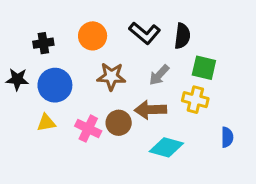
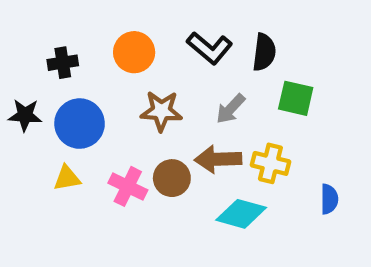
yellow cross: (195, 100) -> (270, 163), moved

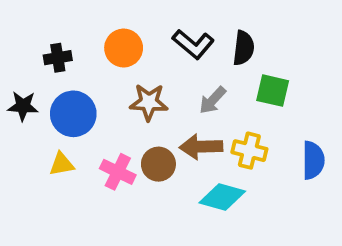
blue semicircle: (329, 199) -> (313, 160), moved, size x1.4

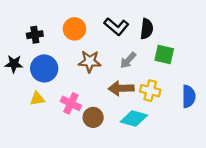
brown circle: (158, 164) -> (93, 117), moved

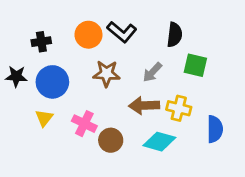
black L-shape: (116, 27) -> (122, 32), moved
blue semicircle: (189, 96) -> (215, 129), moved
yellow triangle: (37, 99) -> (44, 118), turned -42

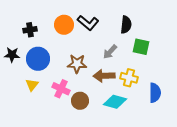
brown star: (107, 74) -> (77, 64), moved

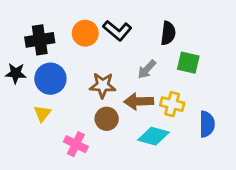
black cross: (30, 30) -> (40, 40), size x1.5
pink cross: (61, 89) -> (76, 144), moved
brown circle: (80, 101) -> (107, 119), moved

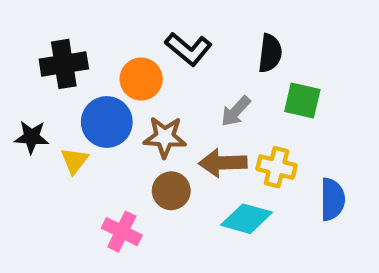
orange circle: (85, 33) -> (141, 79), moved
black star: (16, 73) -> (32, 137), moved
blue circle: (50, 79) -> (107, 122), moved
yellow triangle: (42, 113) -> (75, 161), moved

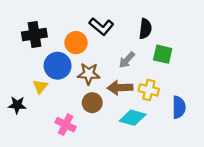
black star: (32, 137) -> (17, 105), moved

